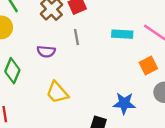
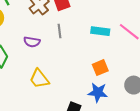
orange square: (148, 65) -> (100, 68), moved

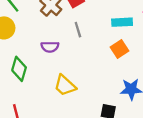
orange square: (100, 68) -> (119, 49), moved

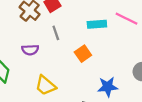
orange square: (119, 49) -> (83, 54), moved

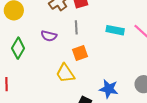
orange square: (83, 54) -> (80, 53), moved
yellow trapezoid: (45, 86) -> (65, 73), moved

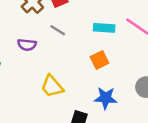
gray line: (76, 27) -> (58, 30), turned -48
orange square: (80, 53) -> (99, 60), moved

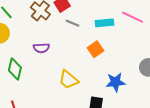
gray line: (58, 30) -> (72, 23), moved
orange square: (99, 60) -> (95, 49), moved

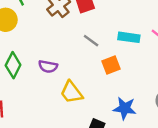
gray line: (72, 23) -> (91, 41), moved
purple semicircle: (41, 48) -> (48, 66), moved

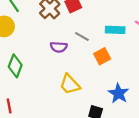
purple semicircle: (48, 66) -> (59, 47), moved
blue star: (125, 108) -> (119, 93), turned 30

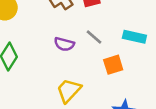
yellow trapezoid: (70, 84) -> (69, 90), turned 75

